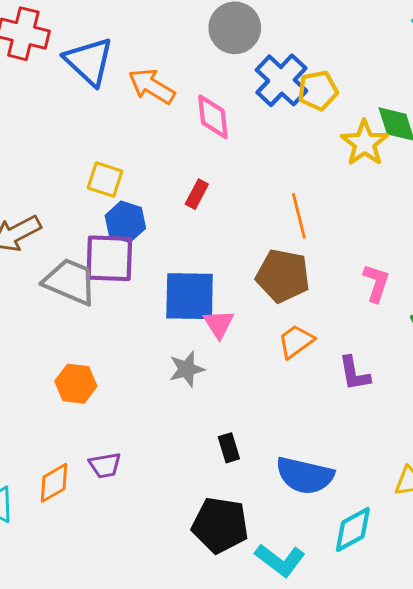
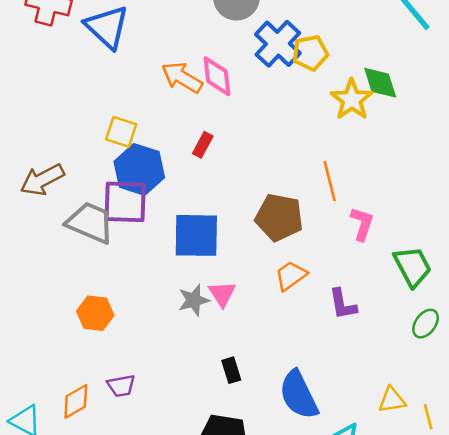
orange arrow: (152, 86) -> (182, 77), moved
orange line: (299, 216) -> (330, 181), moved
blue hexagon: (125, 222) -> (139, 169), size x1.4
pink triangle: (219, 324) -> (222, 294), moved
blue semicircle: (305, 476) -> (299, 395), turned 51

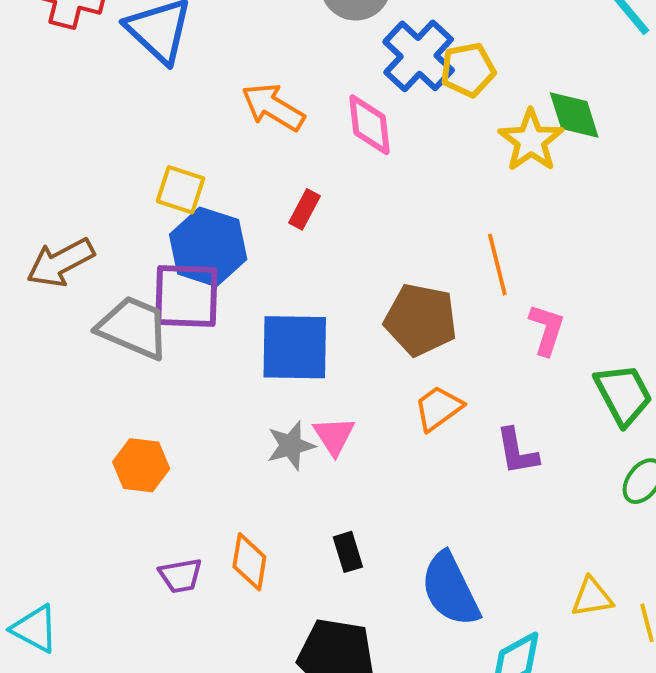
pink diamond: (217, 76) -> (369, 125), moved
orange diamond: (76, 401) -> (249, 562), moved, turned -51

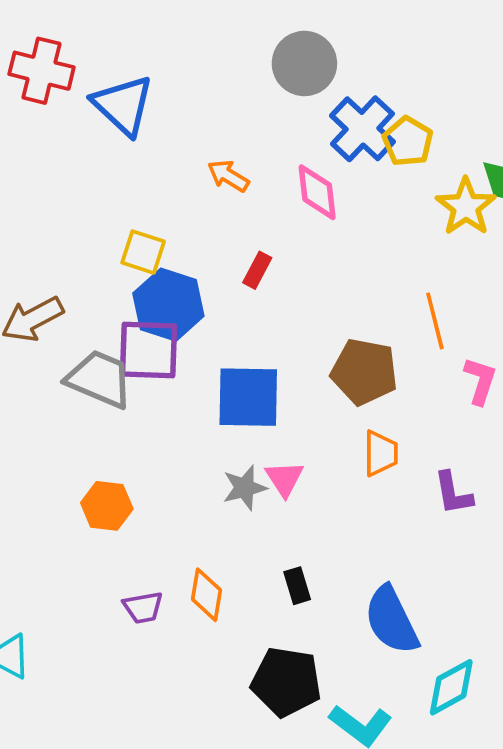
yellow pentagon: (468, 70) -> (408, 141), turned -30
orange arrow: (273, 107) -> (228, 176), size x0.7
orange trapezoid: (438, 408) -> (381, 453), turned 126

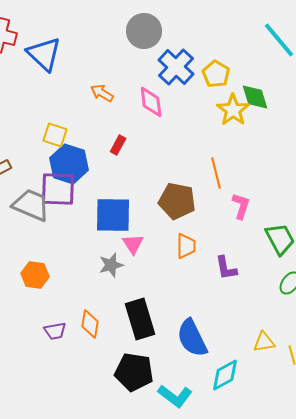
yellow pentagon: (408, 141) -> (216, 74), moved
pink triangle: (284, 479) -> (133, 244), moved
black rectangle: (297, 586) -> (140, 319), size x2.0

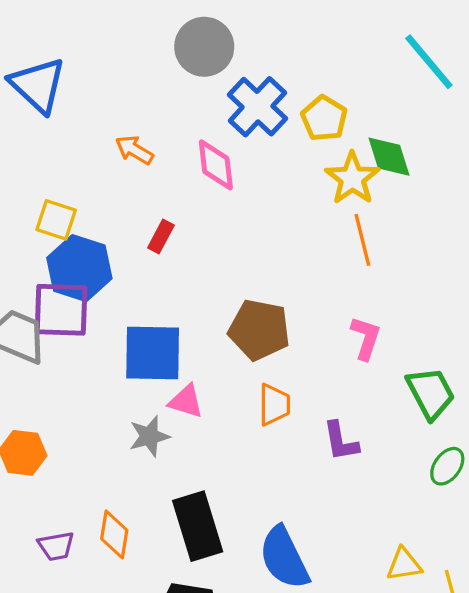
orange line: (216, 173) -> (362, 240), moved
pink triangle: (133, 244) -> (186, 401), turned -40

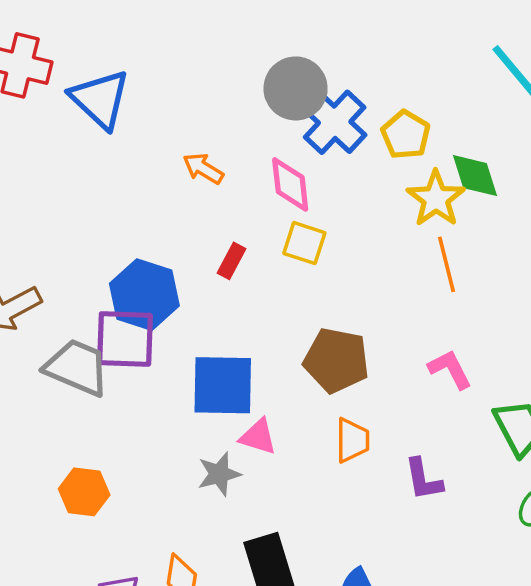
gray circle: (204, 47) -> (296, 88), moved
yellow square: (56, 220) -> (304, 243), moved
pink L-shape: (366, 338) -> (450, 369), turned -45

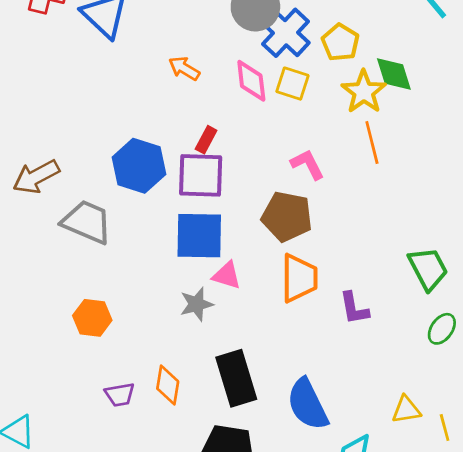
yellow square: (304, 243) -> (292, 84), moved
purple square: (125, 339) -> (201, 175), moved
pink L-shape: (450, 369) -> (308, 164), moved
orange trapezoid: (352, 440) -> (299, 278), size x1.4

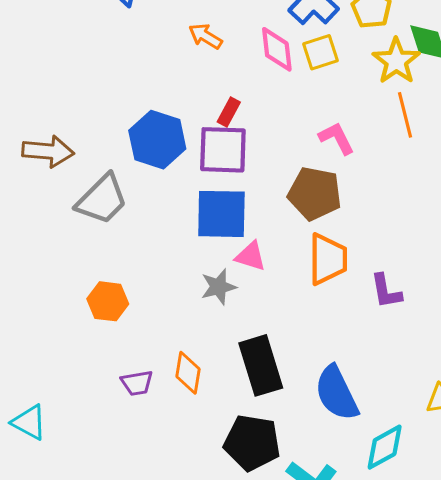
yellow square: (292, 84) -> (321, 52), turned -36
brown arrow: (36, 177) -> (48, 151), turned -147
gray trapezoid: (87, 222) -> (102, 199), turned 112

